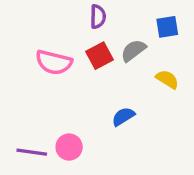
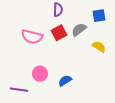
blue semicircle: (123, 117) -> (65, 81), moved
pink circle: (69, 147) -> (40, 74), moved

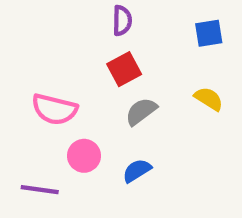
gray semicircle: (79, 30) -> (141, 111), moved
pink semicircle: (32, 37) -> (54, 109), moved

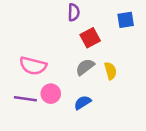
red square: (124, 69) -> (90, 38), moved
yellow semicircle: (209, 99) -> (110, 71), moved, turned 42
purple line: (40, 190) -> (25, 99), moved

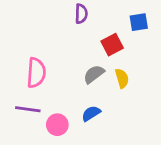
red square: (90, 38) -> (112, 45), moved
pink semicircle: (33, 66) -> (36, 73), turned -100
pink circle: (51, 94) -> (57, 125), moved

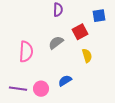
gray semicircle: (94, 74) -> (56, 43), moved
purple line: (28, 109) -> (18, 89), moved

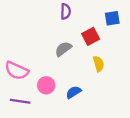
pink semicircle: (26, 52) -> (17, 71), moved, turned 110
pink circle: (41, 89) -> (46, 85), moved

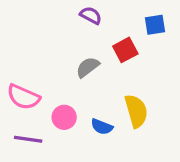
purple semicircle: (66, 11) -> (91, 15), turned -63
yellow semicircle: (99, 64) -> (136, 111), moved, size x1.5
blue semicircle: (74, 92) -> (102, 127), turned -126

